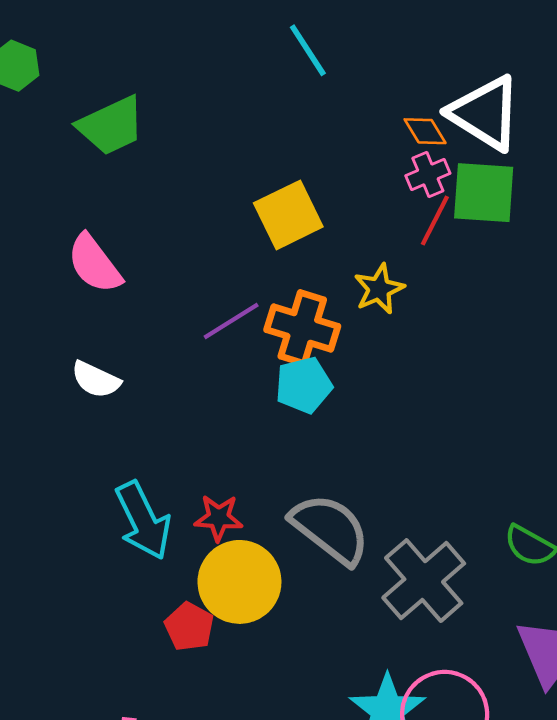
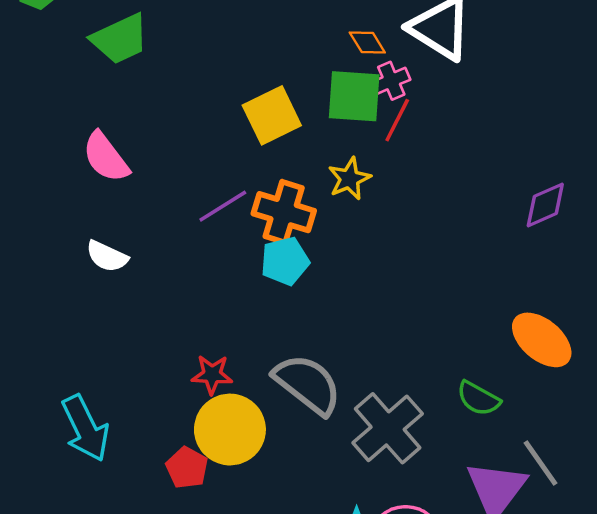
orange diamond: (425, 131) -> (367, 42), moved
green square: (484, 193) -> (354, 96), moved
cyan arrow: (143, 521) -> (85, 428), moved

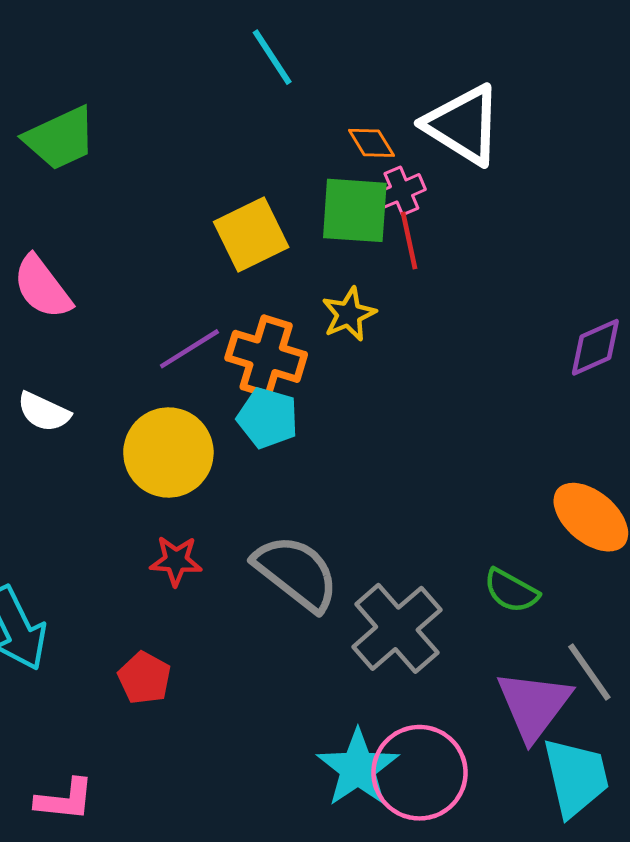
red line: (397, 120) -> (409, 241), turned -39
cyan pentagon: (285, 261) -> (268, 418), turned 30
yellow circle: (230, 430) -> (168, 452), moved

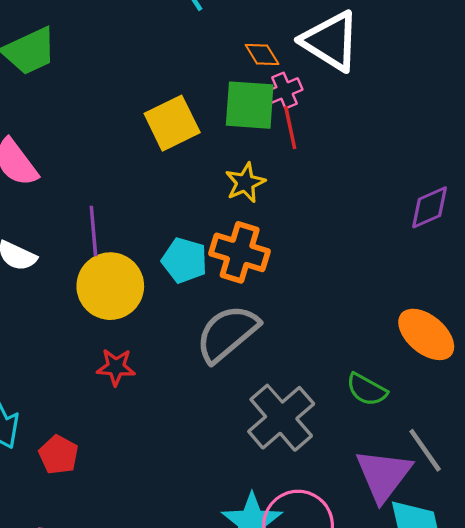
purple line: (189, 349) -> (93, 231), moved, turned -63
orange cross: (266, 356) -> (240, 252), moved
gray semicircle: (296, 573) -> (227, 333), moved, turned -78
red pentagon: (144, 678) -> (59, 455), moved

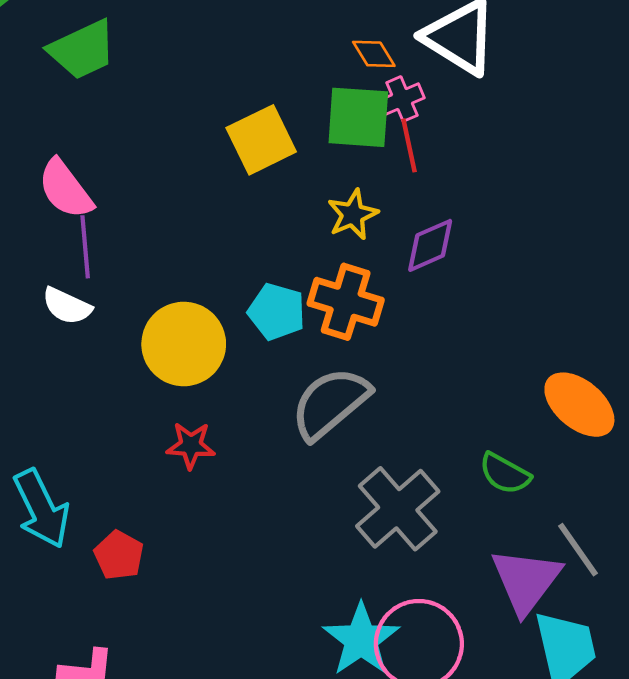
purple diamond: (430, 207) -> (430, 245), moved
purple line: (93, 231) -> (85, 247), moved

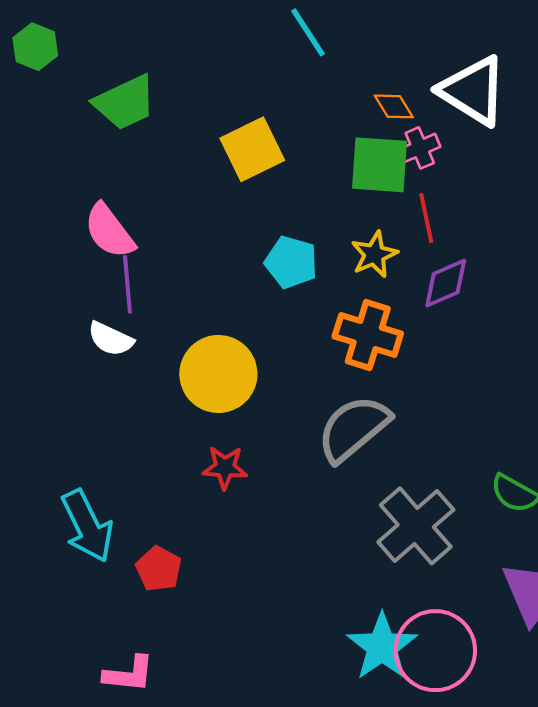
yellow square: (261, 140) -> (252, 149), moved
red line: (409, 145) -> (426, 218), moved
cyan pentagon: (277, 312) -> (291, 262), moved

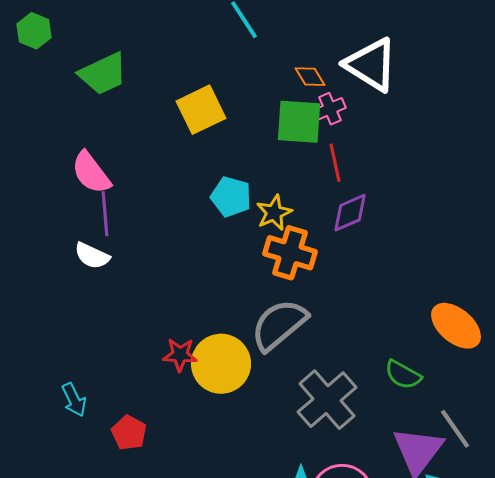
yellow star: (374, 254) -> (274, 213), moved
yellow circle: (218, 374) -> (221, 364), moved
cyan arrow: (87, 526) -> (74, 400), size x0.6

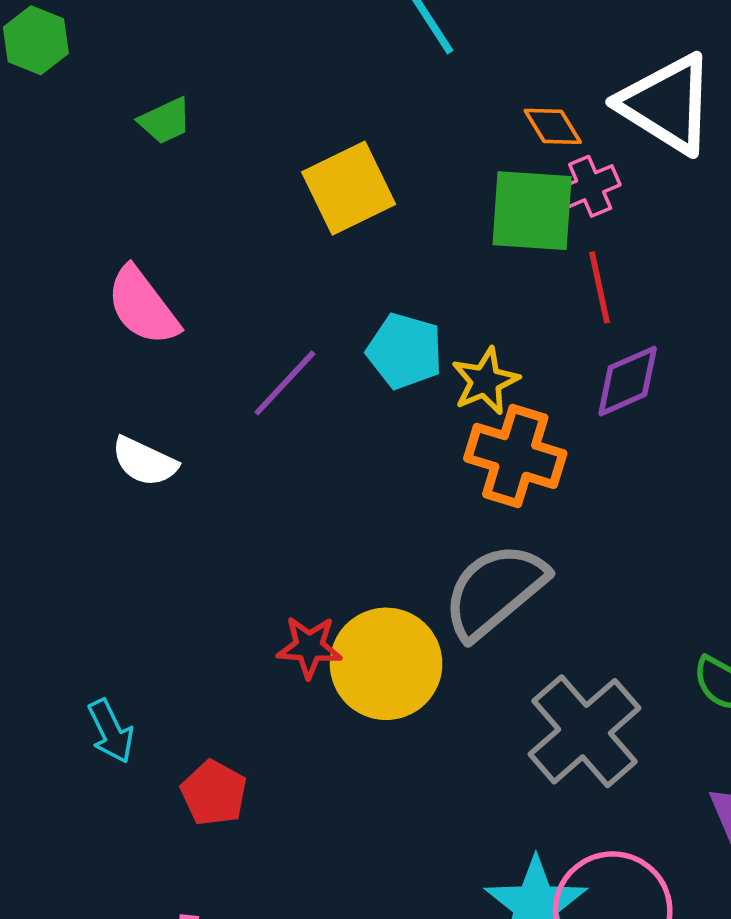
green trapezoid: (103, 74) -> (165, 121), size x0.6
purple line: (105, 214) -> (285, 383), moved, turned 48

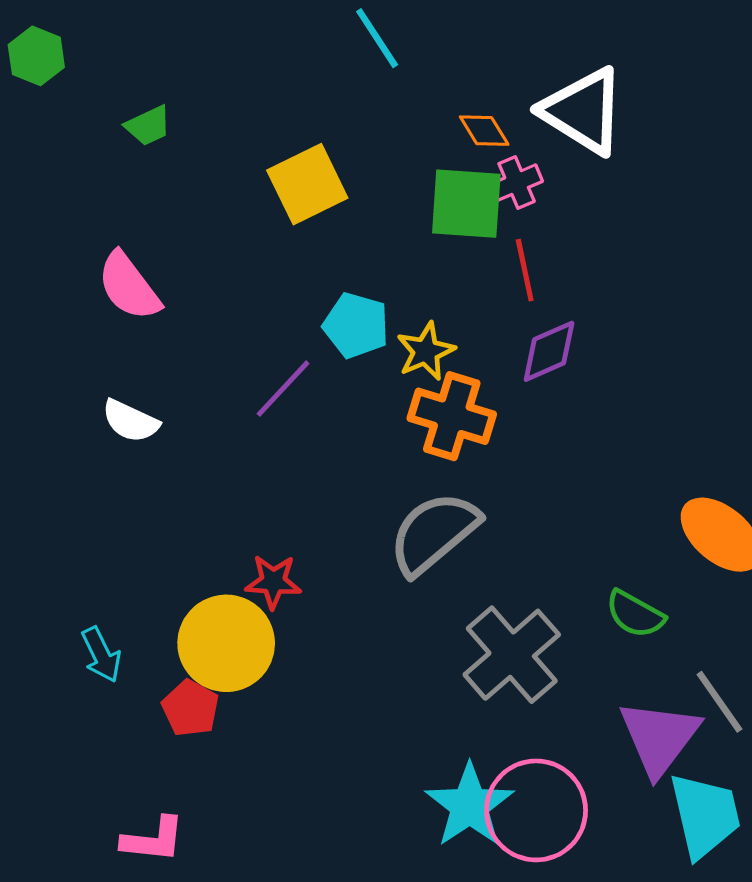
purple line: (285, 383) -> (283, 389), moved
yellow circle: (386, 664) -> (226, 643), moved

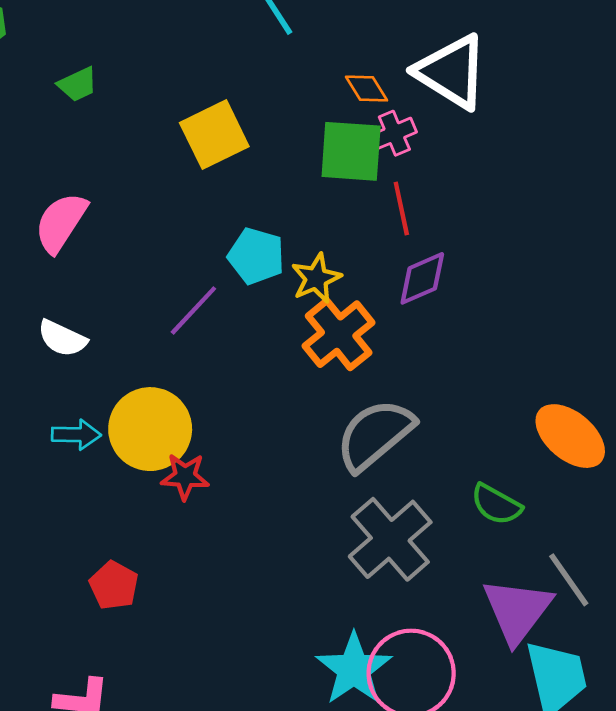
pink semicircle: (129, 286) -> (61, 222), turned 70
orange cross: (452, 416) -> (339, 334), turned 34
gray semicircle: (434, 533) -> (375, 435), moved
yellow circle: (226, 643) -> (150, 429), moved
cyan arrow: (101, 655) -> (76, 435), moved, turned -63

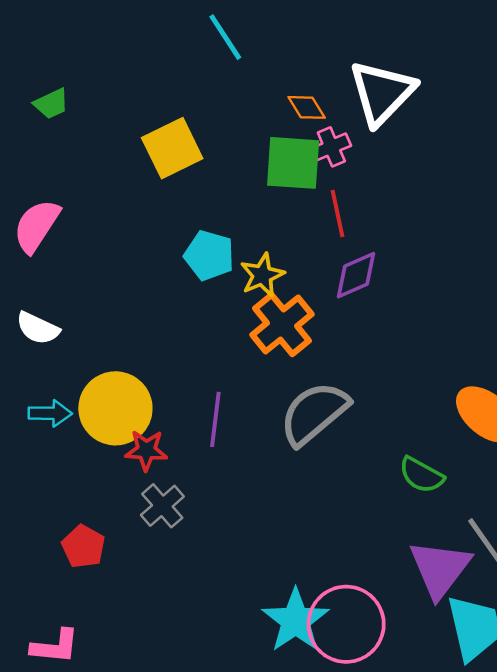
white triangle: (452, 72) -> (382, 93), turned 42
purple line: (193, 310) -> (215, 419), moved, turned -36
gray cross: (390, 539) -> (162, 506), moved, size x0.6

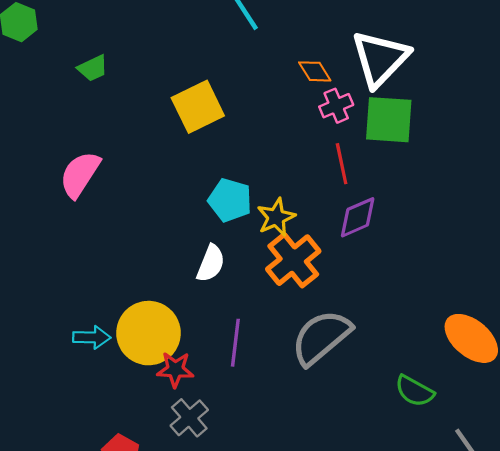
green square: (293, 163) -> (389, 120), moved
white semicircle: (38, 328) -> (211, 263), moved, turned -93

